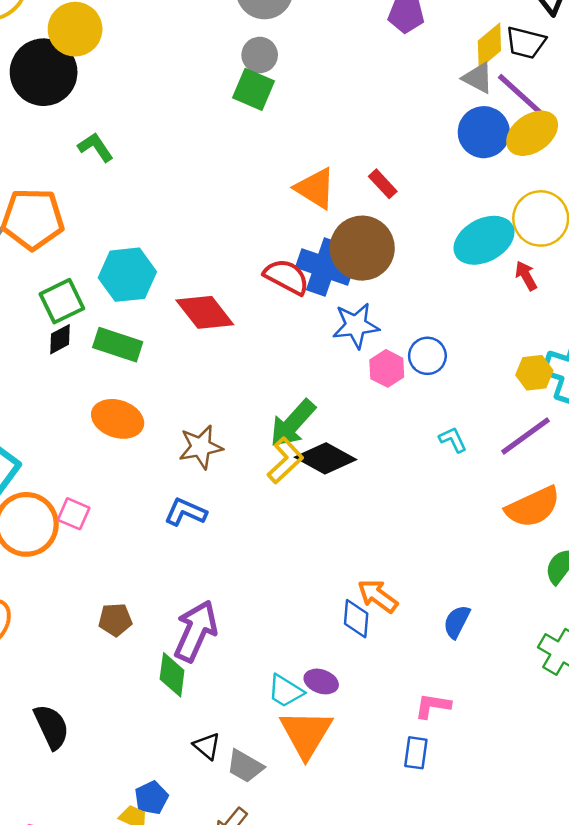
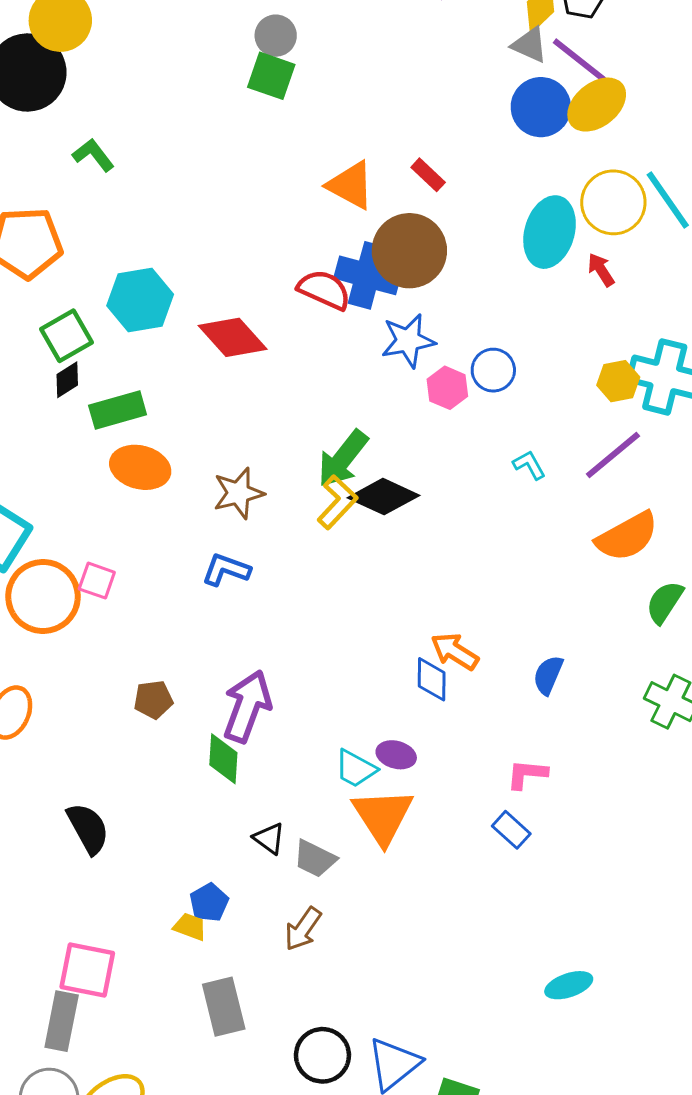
cyan ellipse: (484, 240) -> (550, 232), turned -42
green rectangle: (118, 345) -> (118, 410), moved, turned -30
blue rectangle: (416, 753) -> (511, 830), turned -52

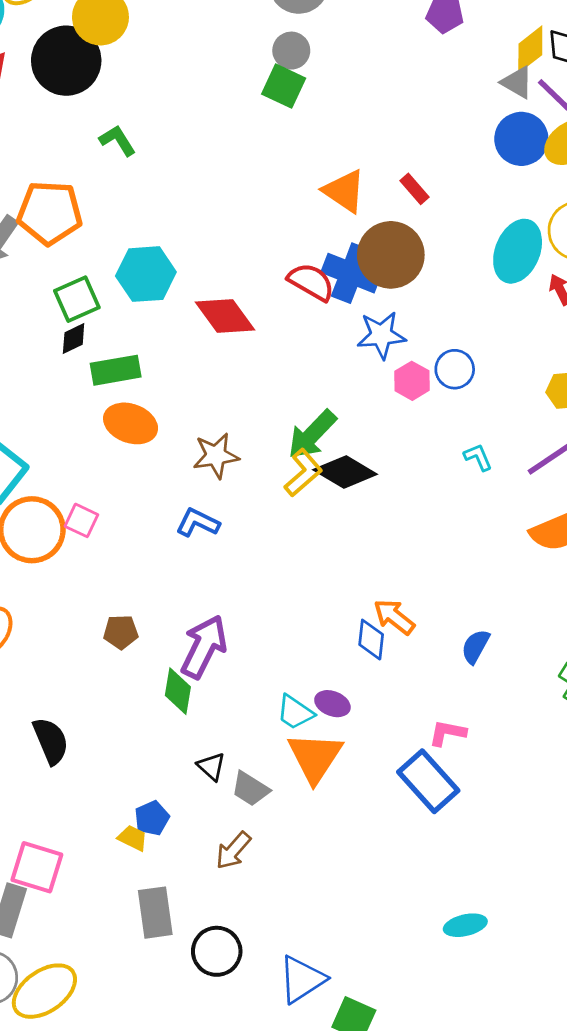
blue rectangle: (511, 830) -> (428, 781), size x1.8
black circle: (322, 1055) -> (217, 951), moved

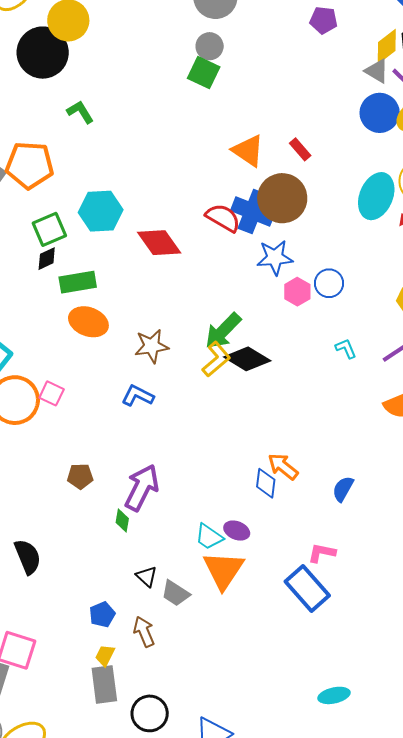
green diamond: (178, 691) -> (122, 520), size x0.7
yellow trapezoid: (133, 838) -> (105, 655), moved, turned -90
brown arrow: (233, 851) -> (144, 632), moved, turned 116

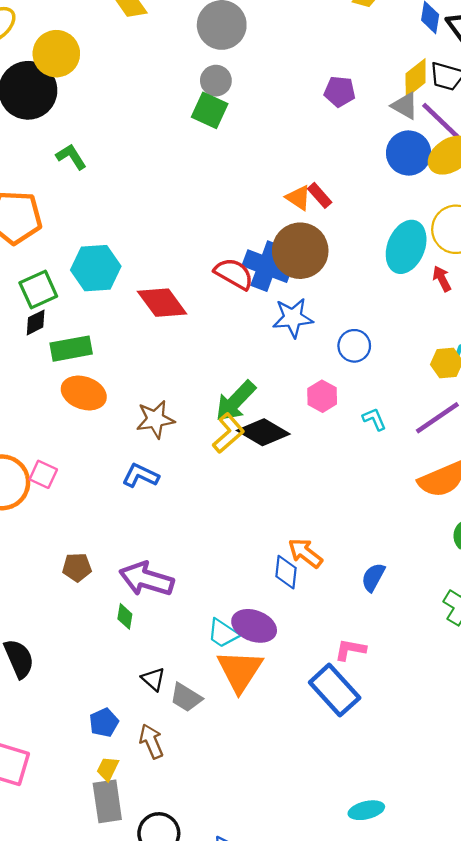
purple pentagon: (324, 20) -> (340, 92), moved
orange triangle: (248, 151) -> (298, 198), moved, size x0.7
pink hexagon: (297, 292) -> (322, 396), moved
purple arrow: (142, 488) -> (146, 579), turned -99
purple ellipse: (237, 531) -> (254, 626), size x1.5

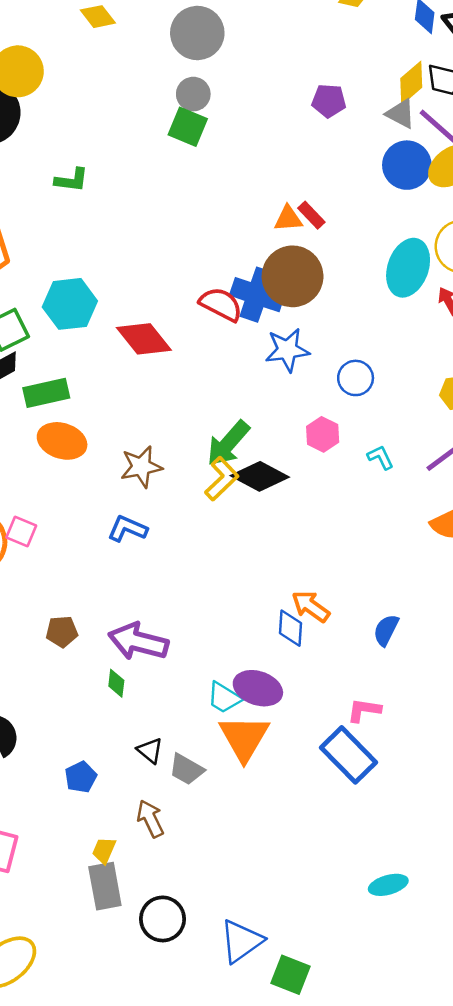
green L-shape: (71, 157) -> (72, 180), moved, turned 132
orange triangle: (298, 198) -> (288, 219), turned -36
blue pentagon: (104, 723) -> (81, 777), moved

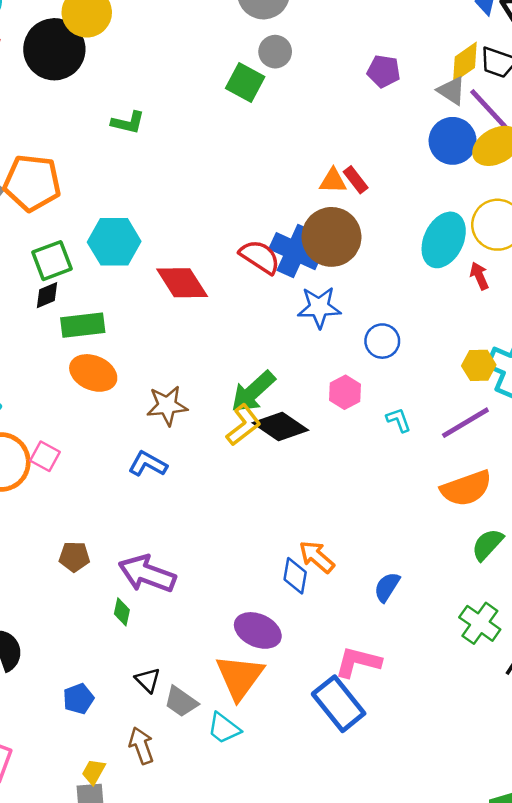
gray circle: (193, 94) -> (275, 52), moved
cyan trapezoid: (224, 698) -> (224, 728), moved
pink L-shape: (364, 710) -> (358, 662), size x1.4

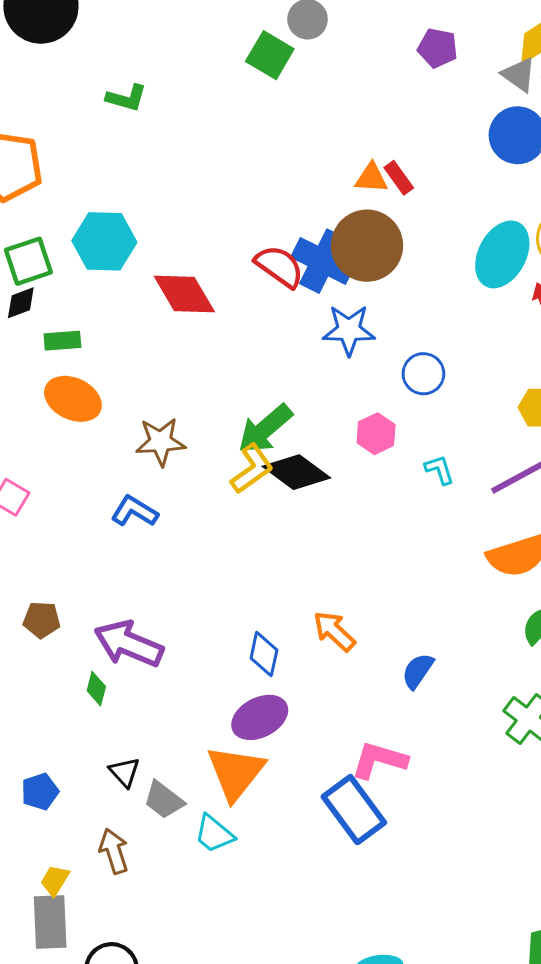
green rectangle: (83, 325) -> (62, 341), size x0.7
blue diamond: (295, 576) -> (264, 654), moved
purple ellipse: (258, 630) -> (260, 717), turned -54

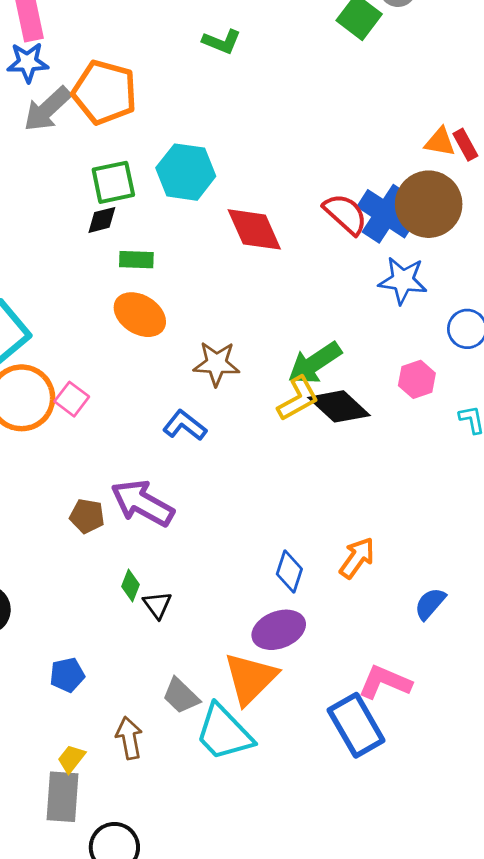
orange arrow: (334, 631) -> (357, 558), turned 75
purple arrow: (129, 644) -> (142, 503), moved
black triangle: (124, 772) -> (157, 605), moved
cyan trapezoid: (214, 834) -> (224, 733), size x1.6

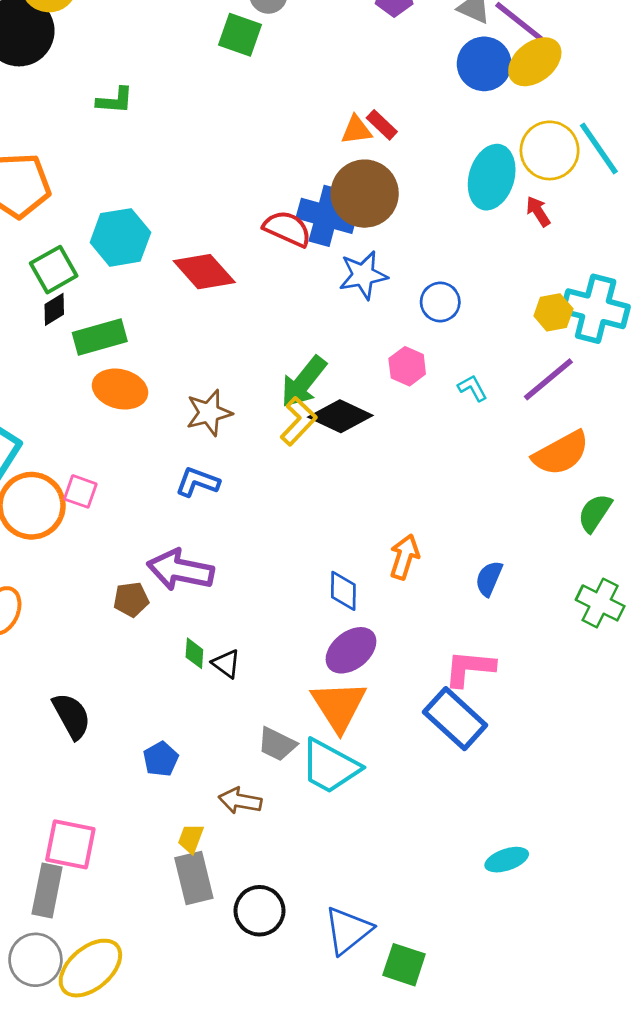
green rectangle: (136, 260) -> (100, 337), size x1.5
brown arrow: (129, 738) -> (240, 801), turned -51

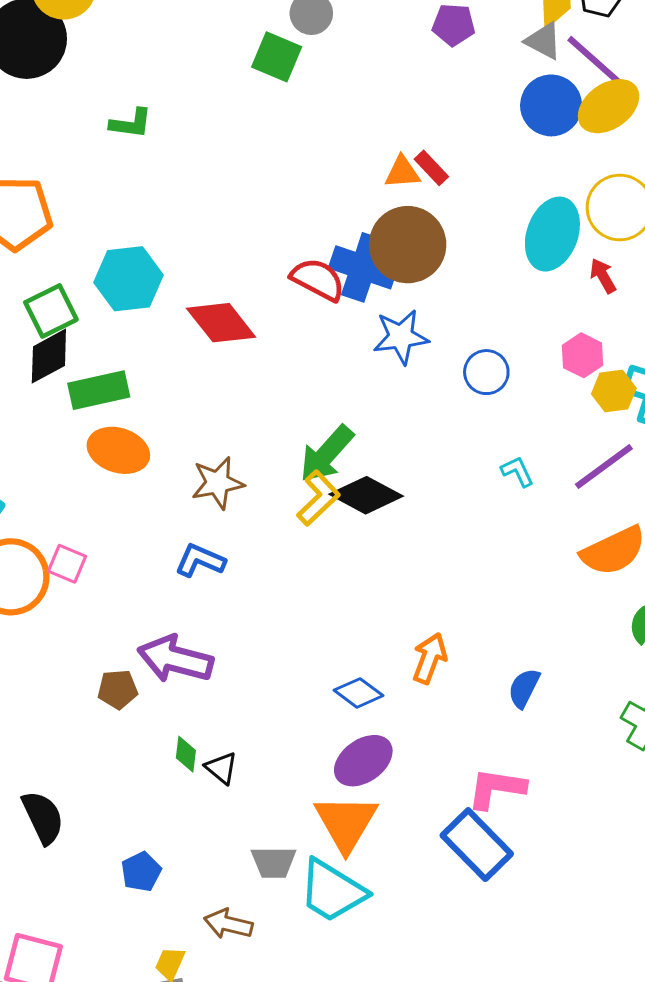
black diamond: (54, 309) -> (49, 356), size x1.5
pink hexagon: (407, 366) -> (582, 355), moved
blue diamond: (343, 591) -> (358, 693), turned -57
gray trapezoid: (277, 744) -> (274, 862), turned -30

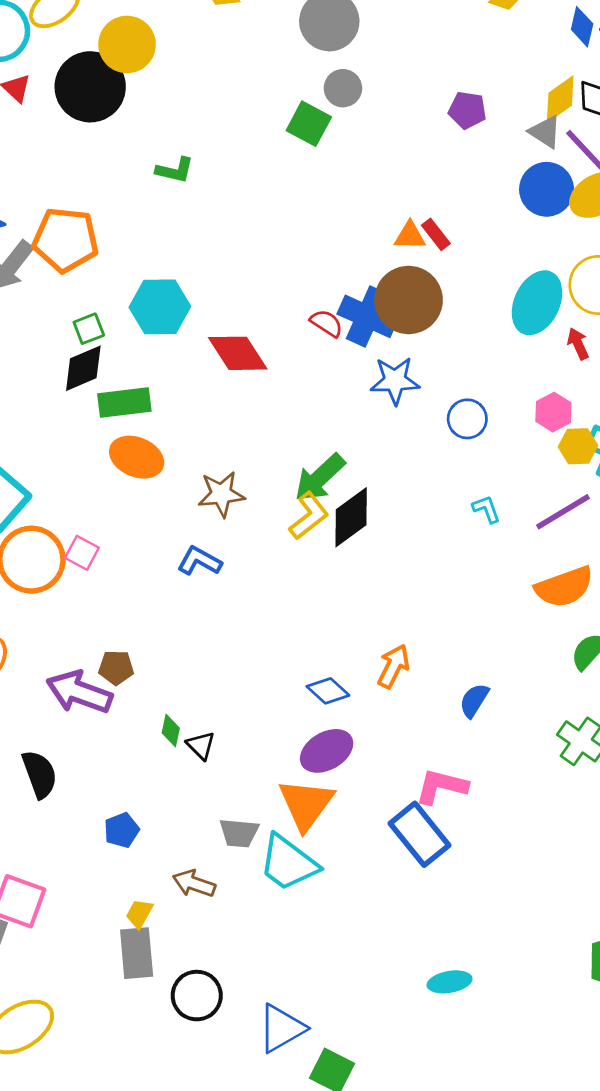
red semicircle: (318, 279) -> (327, 323), size x0.7
green square: (51, 311) -> (89, 329), size x0.7
black diamond: (366, 495) -> (351, 517), turned -70
purple arrow: (175, 659) -> (79, 692), moved

